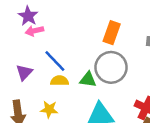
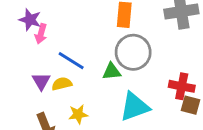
pink arrow: (34, 31) -> (41, 34), turned -48
yellow semicircle: (60, 81) -> (62, 84), moved

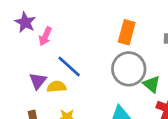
purple star: (30, 20) -> (25, 22), moved
green triangle: (112, 72) -> (152, 84), moved, turned 36

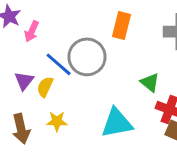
gray circle: (129, 69) -> (87, 57), moved
yellow semicircle: (57, 87) -> (45, 87), turned -60

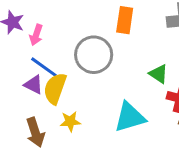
blue line: (59, 64) -> (44, 67), moved
purple triangle: (24, 81) -> (34, 85), turned -36
yellow semicircle: (45, 87) -> (55, 88), size x1.5

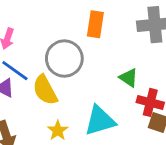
yellow semicircle: (55, 88) -> (45, 90), moved, turned -48
yellow star: (70, 121) -> (58, 131), moved, turned -30

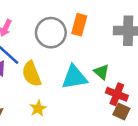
gray circle: (64, 59) -> (51, 33), moved
cyan triangle: (100, 121) -> (74, 77), moved

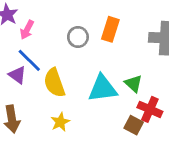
gray circle: (51, 33) -> (78, 37), size x0.6
brown square: (121, 111) -> (134, 125), moved

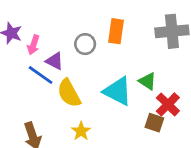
purple triangle: (17, 75) -> (55, 61), moved
cyan triangle: (103, 88) -> (118, 91), turned 44
red cross: (150, 109) -> (168, 104), turned 30

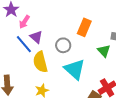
gray circle: (85, 44) -> (63, 45), moved
green triangle: (147, 81) -> (104, 51), moved

